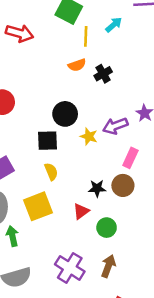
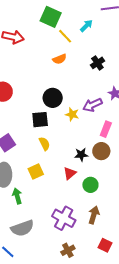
yellow line: (86, 36) -> (65, 36), turned -42
black cross: (103, 74) -> (97, 63), moved
yellow square: (38, 206) -> (36, 172), size x0.7

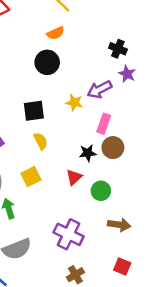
black cross: (97, 63) -> (118, 49), moved, turned -32
black circle: (53, 98) -> (47, 62), moved
pink rectangle: (106, 129) -> (104, 124), moved
brown arrow: (94, 215) -> (119, 225), moved, turned 84

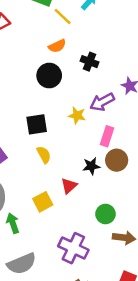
black cross: (118, 49) -> (90, 62), moved
yellow square: (31, 177) -> (43, 202), moved
red triangle: (74, 177) -> (69, 186), moved
green circle: (101, 191) -> (105, 214), moved

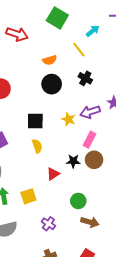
yellow line: (63, 17) -> (79, 50), moved
orange semicircle: (57, 46) -> (50, 60), moved
yellow square: (43, 202) -> (28, 196), moved
purple cross: (73, 248) -> (48, 224), size x0.6

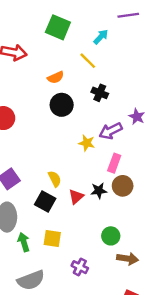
black square: (35, 121) -> (45, 201), moved, turned 36
red triangle: (53, 174) -> (76, 197), moved
yellow square: (28, 196) -> (52, 238), turned 35

